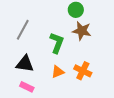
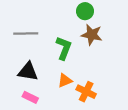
gray line: (23, 30) -> (26, 34), turned 60
orange cross: (83, 71) -> (86, 92), moved

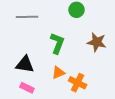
gray line: (26, 34) -> (27, 17), moved
brown star: (92, 35) -> (97, 42), moved

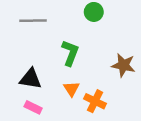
brown star: (97, 42) -> (124, 65), moved
orange triangle: (58, 73) -> (71, 89), turned -40

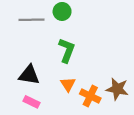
green circle: (94, 12) -> (62, 11), moved
brown star: (124, 65) -> (117, 89), moved

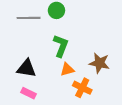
orange triangle: (68, 84) -> (67, 69), moved, turned 48
brown star: (117, 89) -> (99, 63), moved

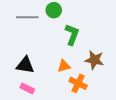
green L-shape: (61, 46) -> (72, 35), moved

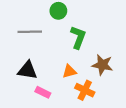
gray line: (27, 17) -> (30, 32), moved
pink rectangle: (27, 88) -> (43, 92), moved

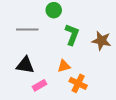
brown star: (102, 65) -> (102, 41), moved
pink rectangle: (43, 92) -> (39, 85), turned -56

